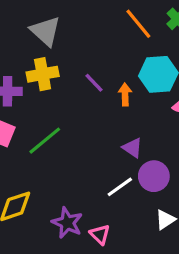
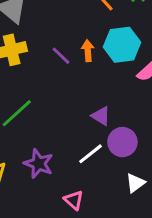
orange arrow: (125, 94) -> (88, 51), moved
purple star: (67, 223) -> (39, 164), moved

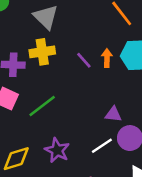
purple triangle: (101, 116) -> (113, 114), turned -30

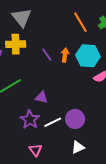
purple triangle: (113, 114) -> (42, 97), moved
purple star: (57, 150) -> (30, 120), moved

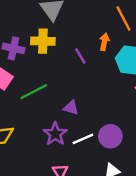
orange arrow: (65, 55) -> (104, 42), moved

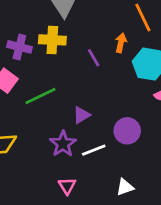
purple triangle: (71, 108) -> (81, 115), turned -49
purple circle: (110, 136) -> (127, 131), moved

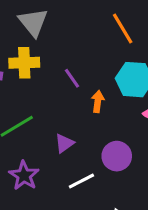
orange arrow: (121, 43) -> (98, 101), moved
purple star: (63, 144) -> (24, 175), moved

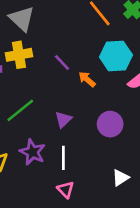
orange arrow: (98, 101) -> (87, 79), turned -48
white line: (81, 181) -> (63, 158), moved, turned -55

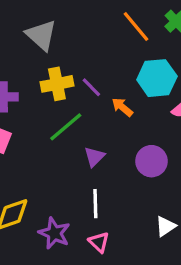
yellow cross: (19, 55) -> (57, 84), moved
green line: (20, 110) -> (66, 127), moved
purple star: (32, 152) -> (54, 233), moved

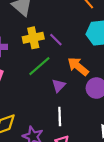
orange arrow: (122, 107) -> (78, 66), moved, size x1.5

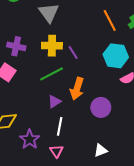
orange arrow: (78, 66) -> (77, 89), moved, turned -125
purple triangle: (59, 86) -> (54, 102), moved

